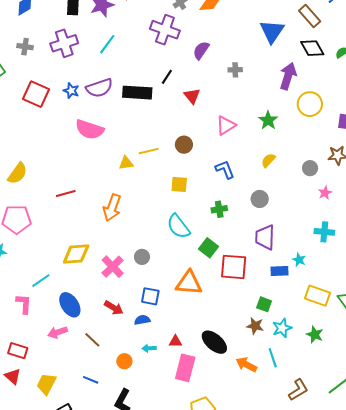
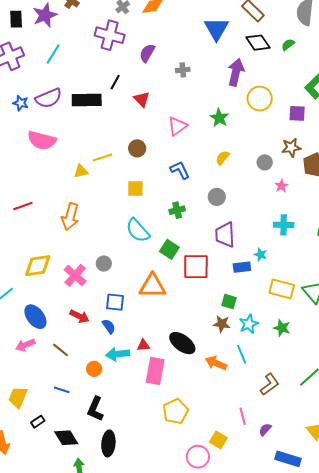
blue semicircle: (142, 320) -> (109, 326), turned 70
cyan arrow: (149, 348) -> (118, 354), size x1.6

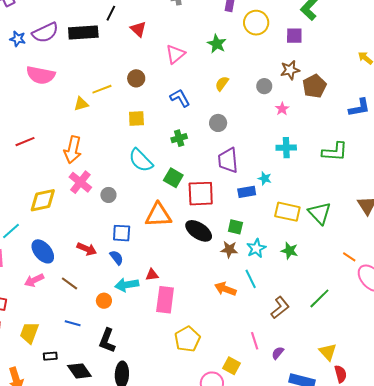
pink cross: (75, 275) -> (80, 182), moved
black ellipse: (182, 343) -> (199, 231), moved
black rectangle: (38, 422) -> (50, 356), turned 32

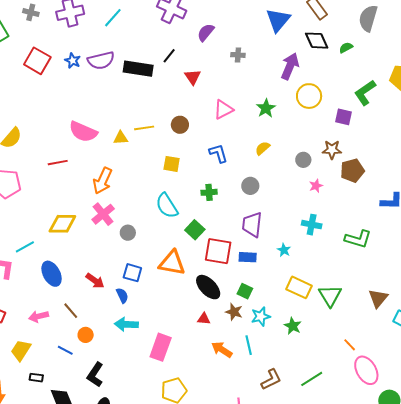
pink semicircle: (41, 75) -> (83, 132), moved
blue rectangle: (247, 192) -> (248, 257), moved
red triangle: (152, 275) -> (204, 319), moved
pink arrow: (34, 280) -> (39, 316), moved
orange circle: (104, 301) -> (86, 335), moved

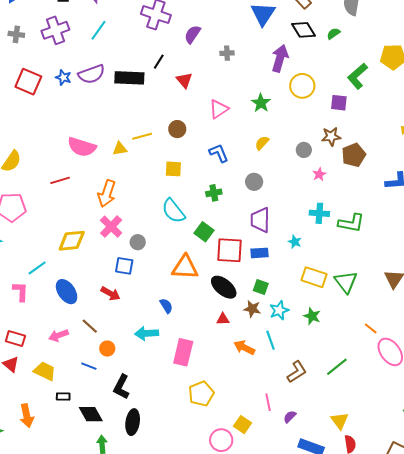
green L-shape: (358, 239) -> (351, 223), moved
blue square: (132, 273) -> (124, 266), moved
blue semicircle: (122, 296) -> (166, 306), moved
yellow trapezoid: (21, 350) -> (45, 371), turned 90

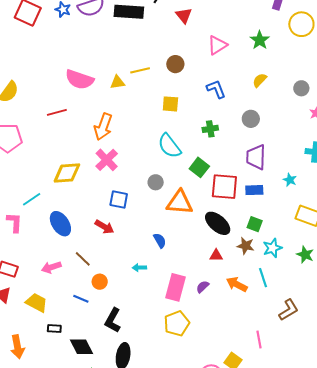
gray circle: (138, 242) -> (156, 182), moved
cyan arrow: (147, 333) -> (139, 268), size x0.6
yellow pentagon: (201, 394) -> (177, 323), moved
purple semicircle: (290, 417) -> (203, 287), moved

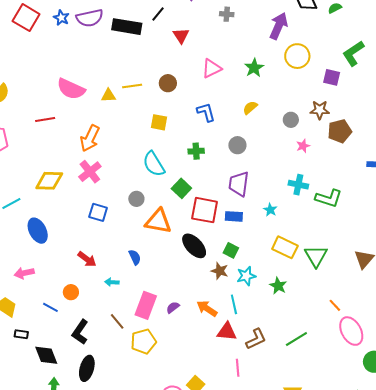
red arrow: (104, 227) -> (87, 259), moved
red triangle: (216, 255) -> (227, 332), moved, size x1.5
brown line: (83, 259) -> (117, 321), moved
pink line: (259, 340) -> (238, 368), moved

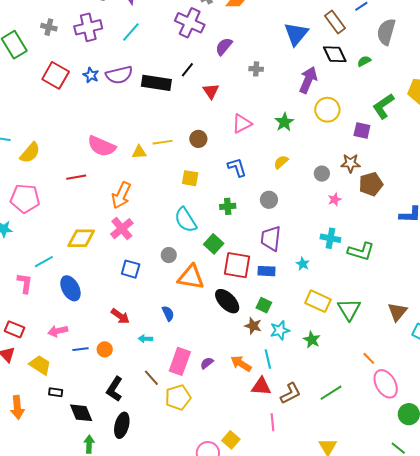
blue line: (50, 307) -> (81, 349), moved, turned -35

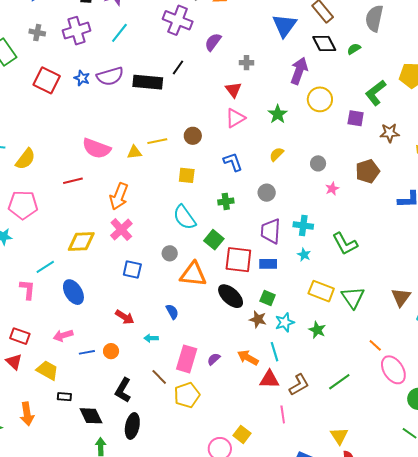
red triangle: (211, 91) -> (233, 90), moved
brown star: (350, 163) -> (390, 133), moved
cyan cross: (330, 238) -> (303, 225), moved
green L-shape: (361, 251) -> (345, 244), moved, turned 48

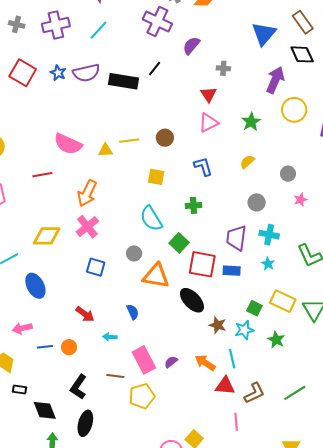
gray circle: (267, 193) -> (257, 202), moved
green square: (268, 298) -> (254, 308), moved
pink rectangle: (187, 359) -> (144, 360), turned -48
brown line: (159, 377) -> (115, 376), turned -42

